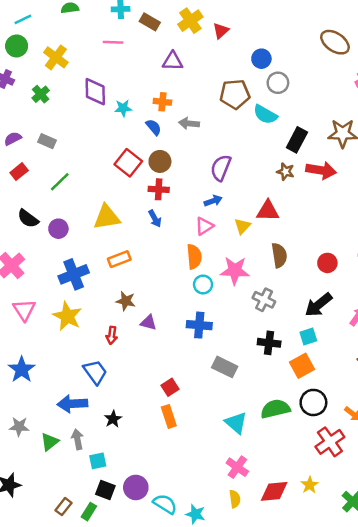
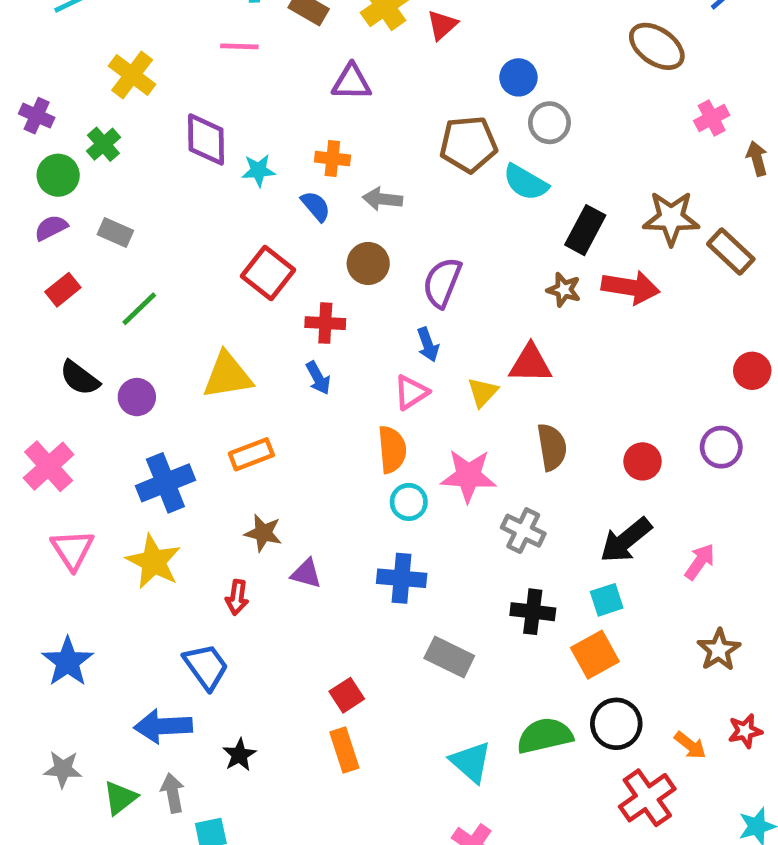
green circle: (17, 46) -> (58, 175), moved
brown circle: (160, 161) -> (368, 263), moved
blue arrow: (213, 201) -> (428, 345), turned 90

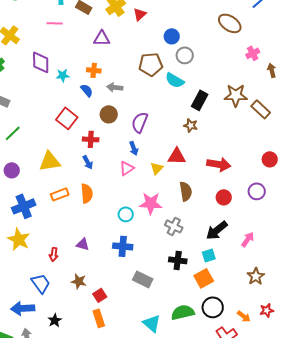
red arrow: (631, 287) -> (219, 164), moved
orange semicircle: (392, 450) -> (87, 193), moved
brown star: (263, 533) -> (79, 281), moved

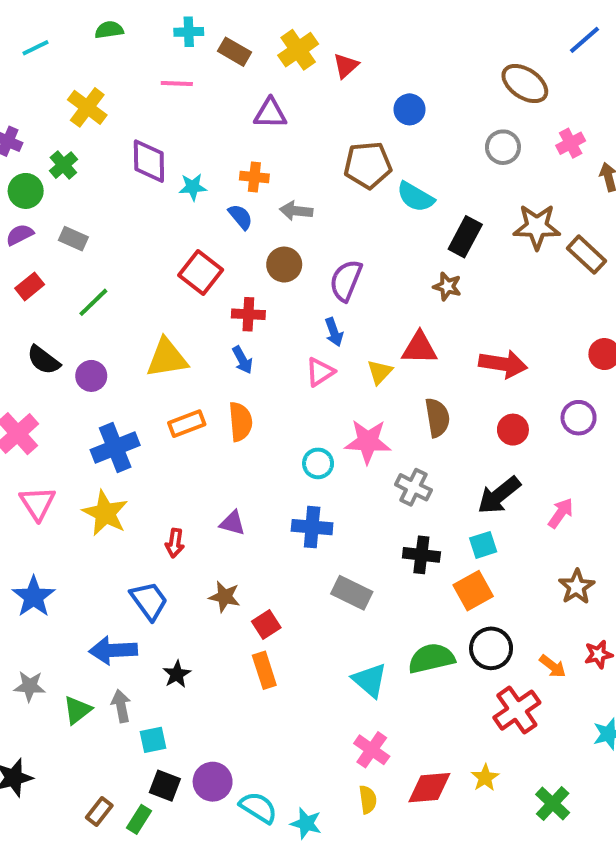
gray circle: (185, 55) -> (503, 147), moved

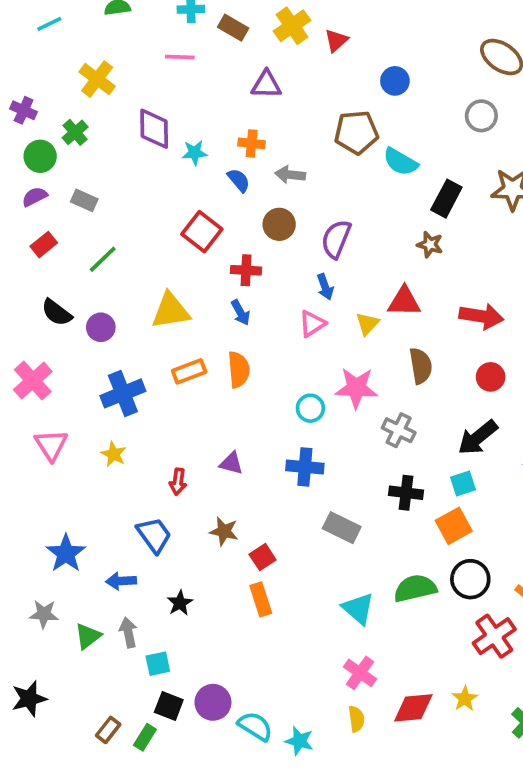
yellow star: (105, 513) -> (114, 454), size x0.6
blue star: (34, 597) -> (66, 553), moved
blue arrow: (113, 650) -> (121, 581), size x0.7

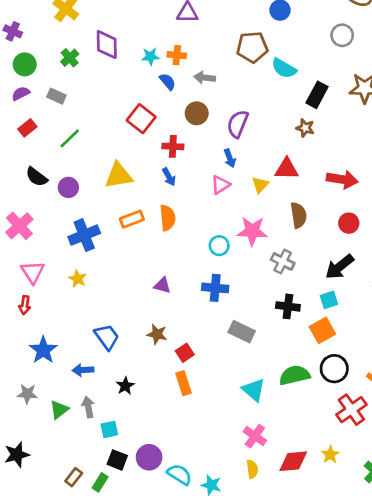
green cross: (75, 132) -> (70, 58), moved
cyan star: (195, 153) -> (150, 56), moved
red arrow: (178, 482) -> (25, 305), moved

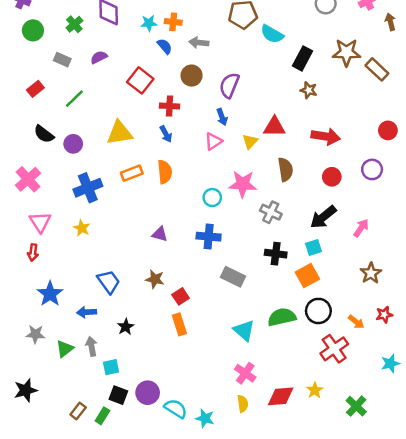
purple semicircle: (21, 93) -> (99, 57), moved
brown star: (305, 128) -> (309, 90), moved

